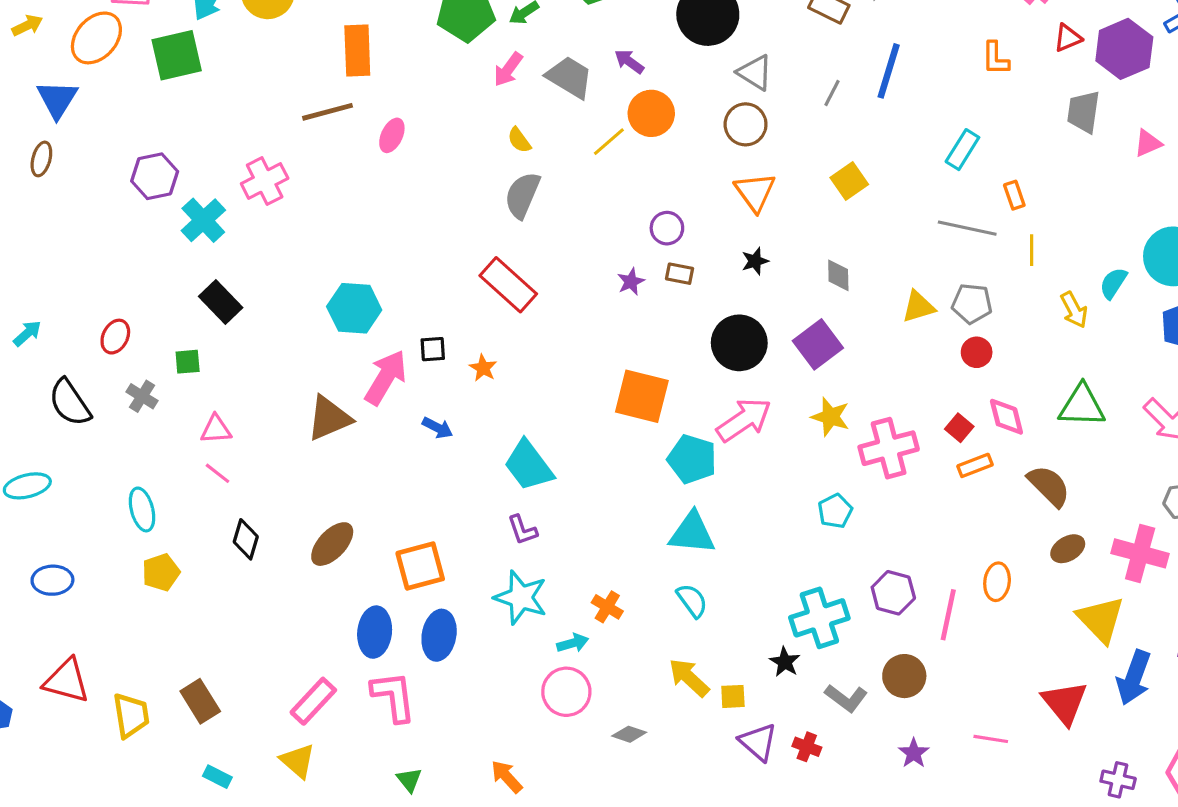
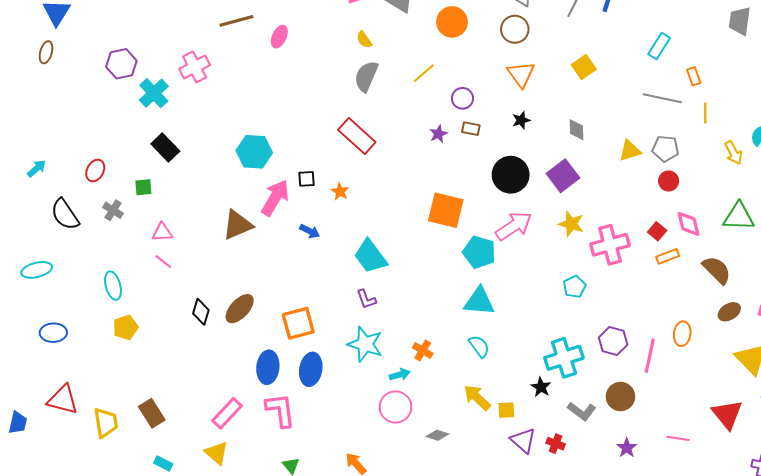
yellow line: (609, 142) -> (424, 73), moved
black diamond: (246, 539) -> (201, 312), moved

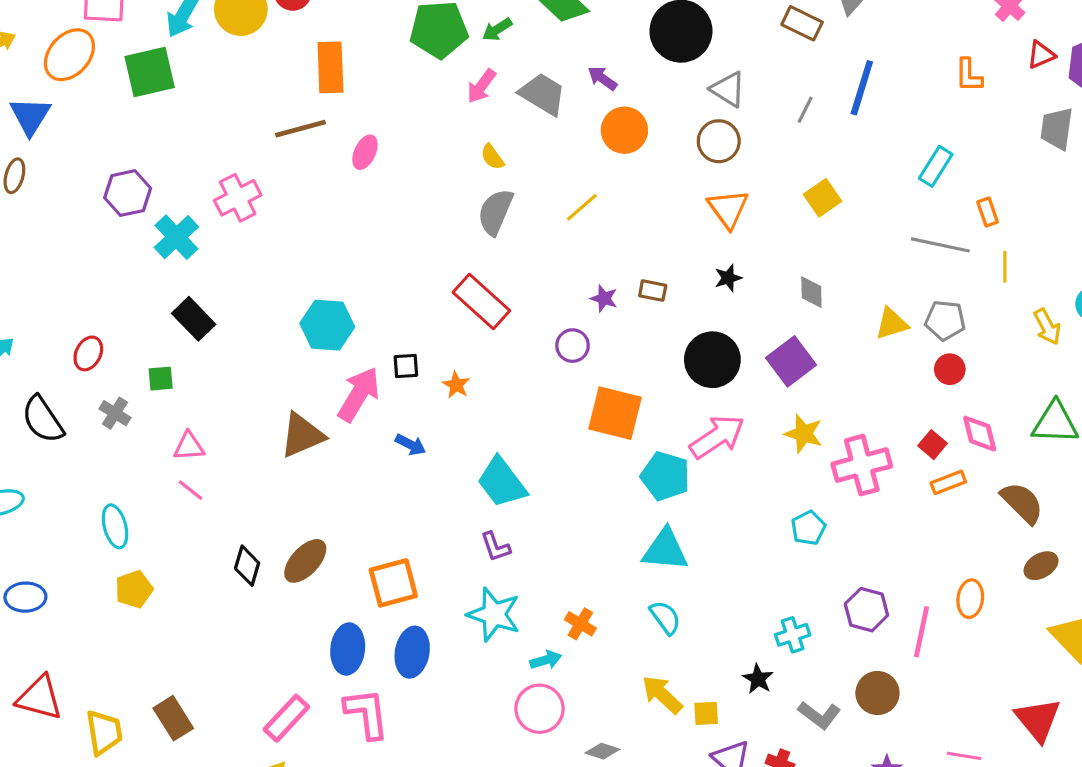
purple circle: (462, 98) -> (573, 346), moved
purple star: (438, 134) -> (604, 298), turned -30
cyan cross: (564, 358) -> (793, 635), size x0.6

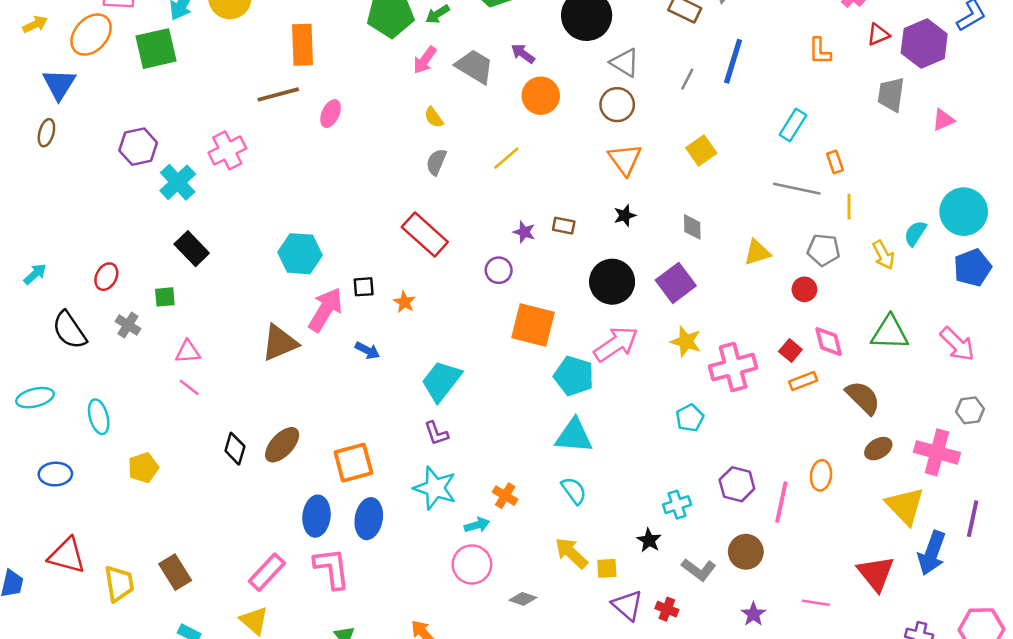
gray semicircle: (495, 212) -> (436, 162), size x0.7
gray pentagon: (945, 320) -> (824, 250), moved
cyan trapezoid: (502, 482) -> (441, 381), turned 75
cyan ellipse: (115, 526) -> (99, 417), moved

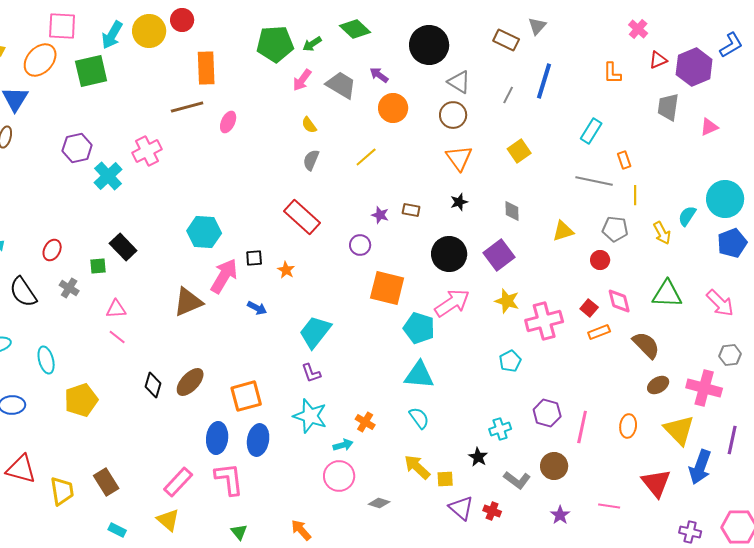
black rectangle: (192, 249) -> (123, 247), moved
yellow pentagon: (143, 468) -> (81, 400), size x1.4
orange ellipse: (821, 475) -> (628, 426), moved

